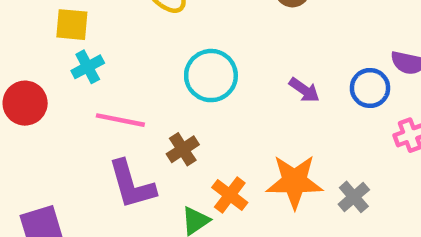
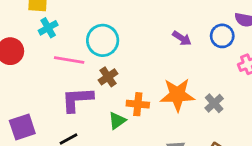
cyan circle: (211, 76) -> (103, 40), moved
purple L-shape: (132, 184) -> (77, 99), turned 104
orange cross: (230, 195) -> (138, 104), turned -30

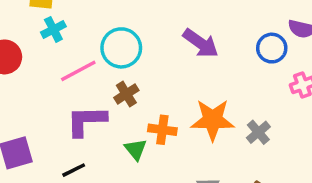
purple arrow: (182, 38) -> (201, 43), moved, size x1.5
pink line: (69, 60) -> (78, 71), turned -40
green triangle: (117, 121) -> (136, 149), turned -36

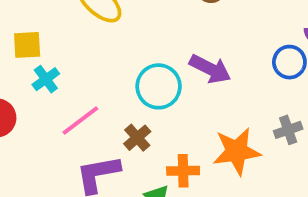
cyan circle: (121, 48) -> (159, 86), moved
gray cross: (258, 132) -> (288, 130), moved, turned 30

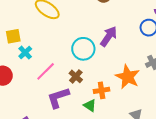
purple arrow: (210, 69) -> (109, 36), turned -75
orange star: (237, 151) -> (128, 77), turned -30

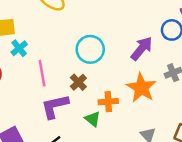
purple arrow: (109, 36) -> (142, 49), moved
pink line: (46, 71) -> (42, 73), turned -60

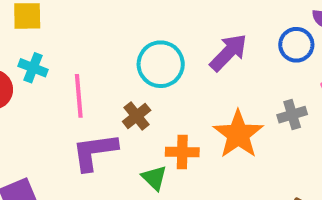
cyan cross: (19, 48) -> (33, 68), moved, turned -35
purple arrow: (142, 49) -> (229, 52), moved

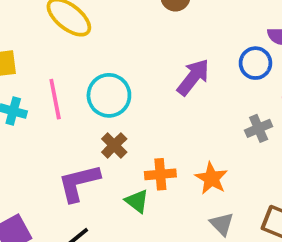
cyan circle: (161, 64) -> (109, 95), moved
pink line: (79, 96) -> (55, 99), moved
orange star: (238, 134) -> (211, 178), moved, size x0.7

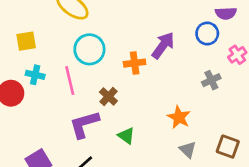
cyan circle: (109, 95) -> (89, 49), moved
pink line: (55, 99) -> (70, 81), moved
orange cross: (160, 174) -> (135, 63), moved

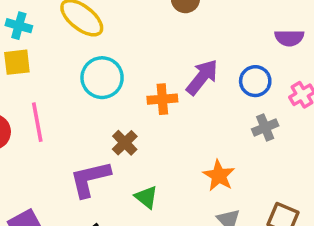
blue circle: (207, 34) -> (255, 81), moved
cyan cross: (35, 75) -> (19, 26), moved
pink line: (70, 81) -> (37, 122), moved

